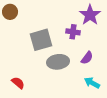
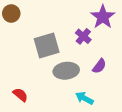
purple cross: (73, 32) -> (83, 36), turned 32
cyan arrow: (92, 83) -> (84, 98), moved

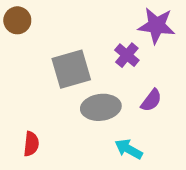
purple star: (103, 17) -> (156, 26), turned -30
red semicircle: (20, 95) -> (31, 144), turned 56

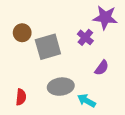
brown circle: (17, 20) -> (22, 33), moved
gray ellipse: (101, 107) -> (61, 87), moved

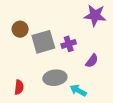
purple cross: (85, 37) -> (69, 44), moved, turned 32

